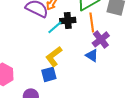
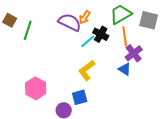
black cross: (68, 20) -> (101, 34), turned 35
blue square: (49, 74) -> (80, 97), moved

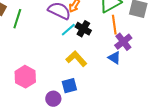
black cross: (101, 34) -> (83, 29), moved
cyan line: (88, 41) -> (68, 30), moved
yellow L-shape: (87, 70) -> (76, 59), turned 85

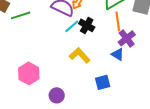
green line: (17, 19) -> (21, 15), turned 54
blue square: (69, 86) -> (103, 82), moved

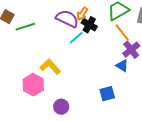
orange line: (118, 21) -> (122, 33), turned -30
black cross: (87, 25) -> (89, 25), moved
yellow L-shape: (80, 55) -> (50, 67), moved

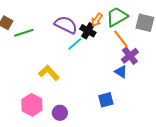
orange arrow: (82, 14) -> (97, 20), moved
pink hexagon: (33, 85) -> (32, 105), moved

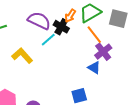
yellow L-shape: (49, 73) -> (22, 56), moved

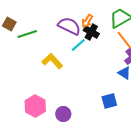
orange arrow: (70, 16) -> (87, 21), moved

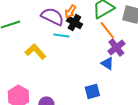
cyan line: (78, 45) -> (61, 35), turned 49

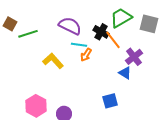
orange arrow: (70, 11) -> (86, 55), moved
black cross: (74, 22) -> (101, 32), moved
orange line: (107, 30) -> (113, 40), moved

